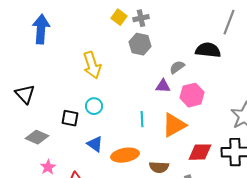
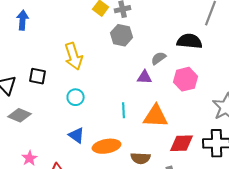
blue arrow: (41, 29) -> (23, 20), size x0.7
pink hexagon: (192, 95) -> (186, 79), moved
black square: (70, 118) -> (38, 76), moved
orange triangle: (174, 125) -> (156, 116), turned 32
gray diamond: (37, 137) -> (20, 115), moved

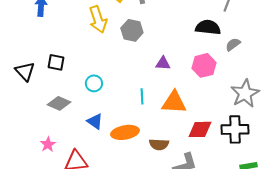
gray hexagon: (122, 35) -> (132, 30), moved
yellow arrow: (74, 56) -> (98, 19), moved
gray semicircle: (159, 58) -> (233, 44), moved
gray diamond: (20, 115) -> (59, 103), moved

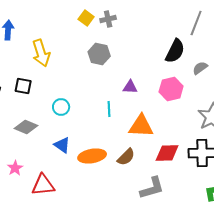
yellow arrow: (98, 19) -> (41, 53), moved
black semicircle: (208, 27) -> (175, 51), turned 110
cyan line: (142, 96) -> (109, 109), moved
brown semicircle: (159, 144) -> (126, 157), moved, turned -48

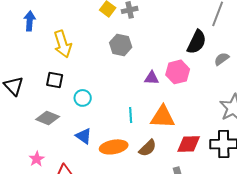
black square: (23, 86) -> (55, 80), moved
pink hexagon: (171, 89) -> (178, 72), moved
cyan line: (109, 109) -> (131, 115), moved

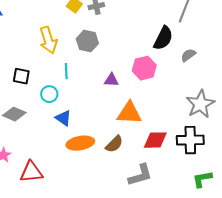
yellow arrow: (63, 44) -> (48, 40), moved
purple triangle: (152, 78) -> (111, 80), moved
cyan line: (131, 115) -> (66, 71), moved
blue triangle: (84, 136) -> (63, 118), moved

